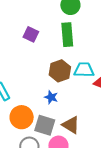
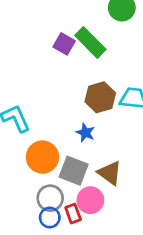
green rectangle: (67, 35) -> (90, 42), moved, turned -45

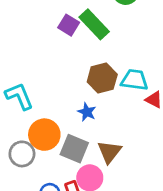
brown triangle: (110, 173) -> (109, 152), turned 30
gray circle: (50, 198) -> (22, 154), moved

